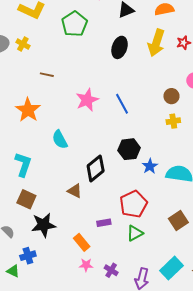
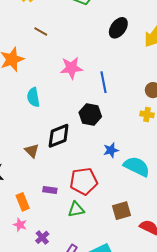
black hexagon: (129, 149) -> (90, 114), moved

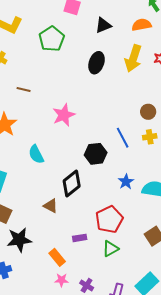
blue line: (104, 82) -> (123, 138), moved

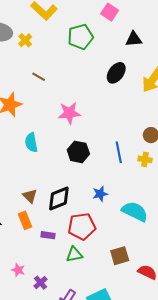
black hexagon: (96, 154) -> (78, 152), moved
blue star: (126, 182) -> (100, 194), moved
black diamond: (72, 184) -> (59, 198), moved
orange rectangle: (57, 257) -> (25, 220), moved

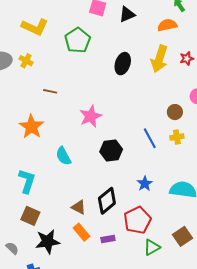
black triangle: (134, 39) -> (127, 14), moved
green triangle: (74, 255) -> (152, 247), moved

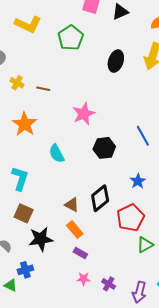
yellow cross: (26, 61) -> (17, 83), moved
purple rectangle: (108, 239) -> (80, 253), moved, turned 40

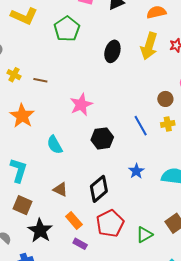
brown triangle: (72, 205) -> (60, 189), moved
red pentagon: (131, 218) -> (110, 223), moved
black star: (41, 239) -> (40, 230), turned -30

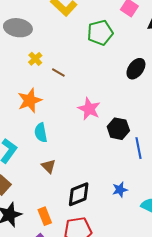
pink star: (81, 105) -> (89, 109), turned 30
black hexagon: (102, 138) -> (118, 129), moved
cyan semicircle: (55, 145) -> (41, 133), moved
brown triangle: (60, 189) -> (49, 166), moved

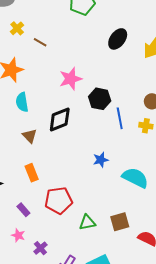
pink star: (89, 109) -> (71, 79), turned 30
black diamond: (79, 194) -> (60, 120), moved
orange rectangle: (45, 216) -> (32, 173), moved

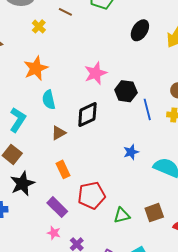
brown line: (40, 42) -> (65, 12), moved
brown triangle: (30, 136) -> (59, 133), turned 49
purple rectangle: (23, 210) -> (57, 207), size x1.5

